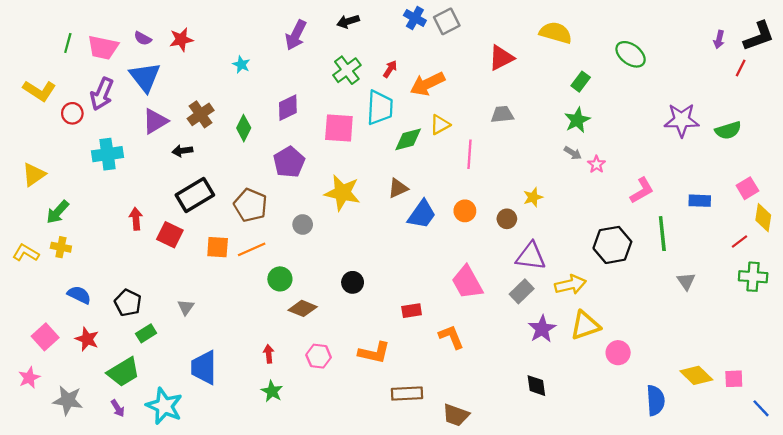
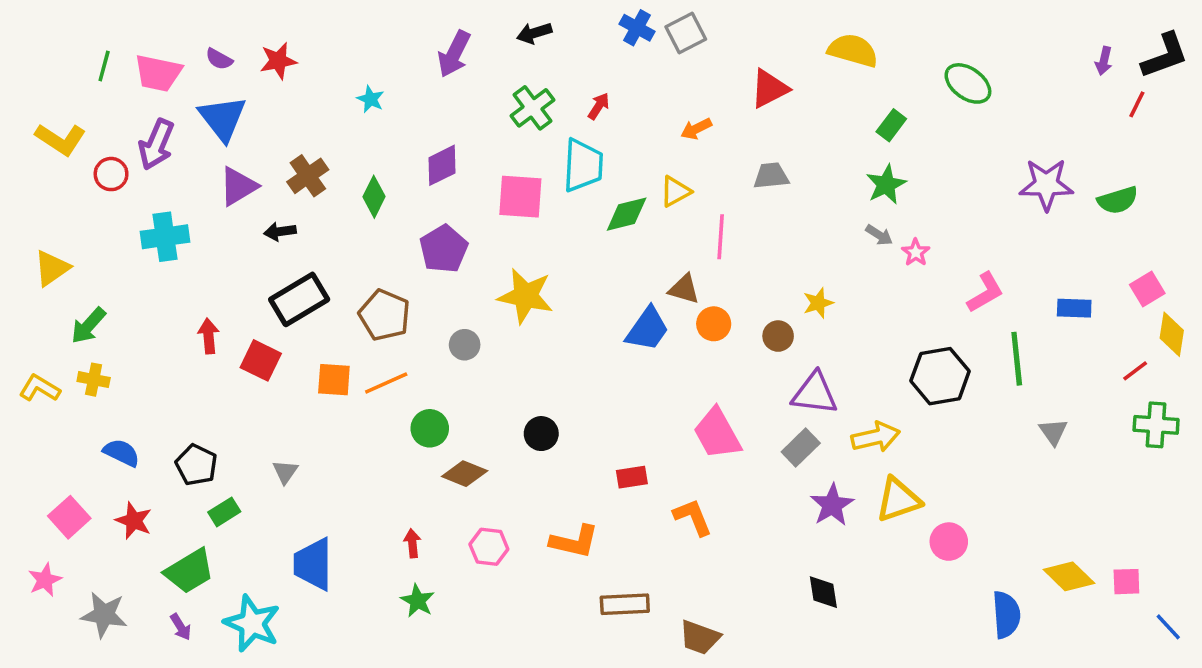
orange arrow: (427, 84) -> (696, 129), moved, size x0.6
brown triangle: (398, 188) -> (684, 289), moved, turned 40

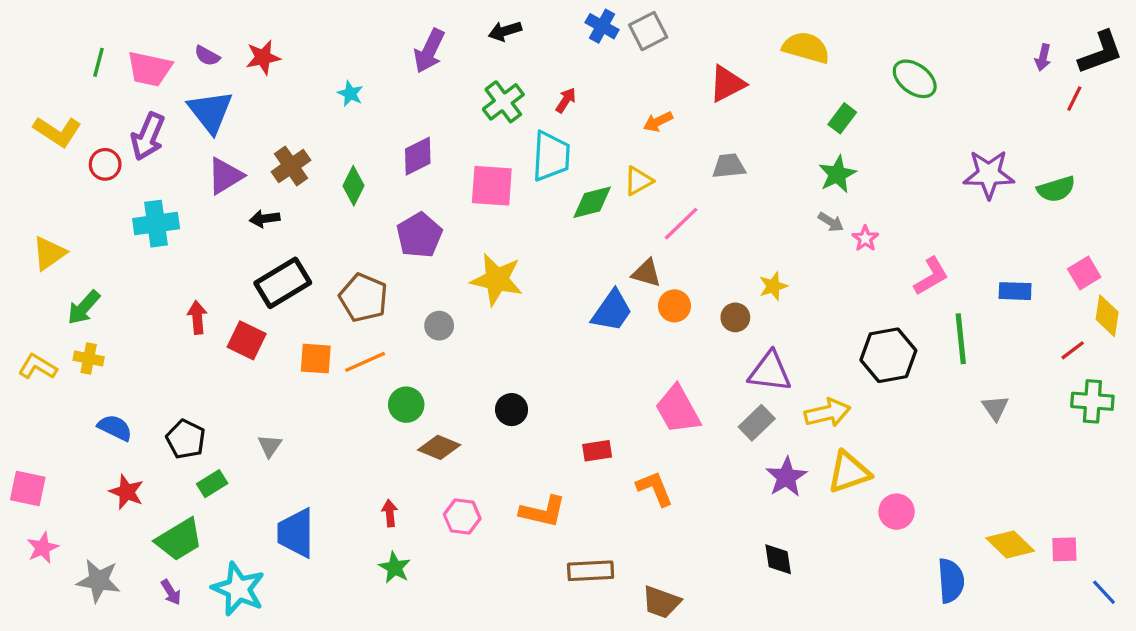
pink line: (721, 237) -> (681, 224), turned 42
pink square: (69, 517) -> (28, 489), moved, turned -36

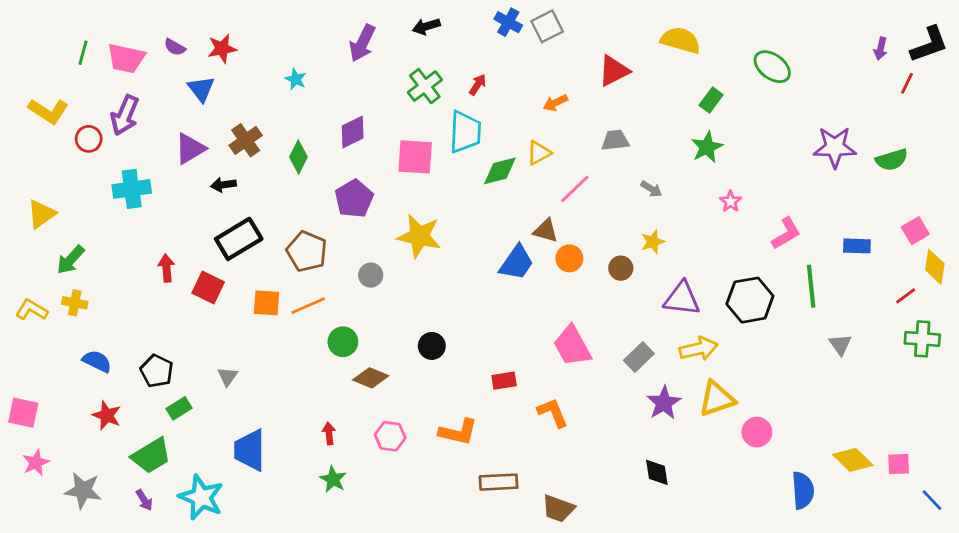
blue triangle: (210, 112) -> (201, 89), moved, size x0.7
gray arrow: (831, 222) -> (651, 189), moved
purple triangle: (770, 372) -> (682, 299), moved

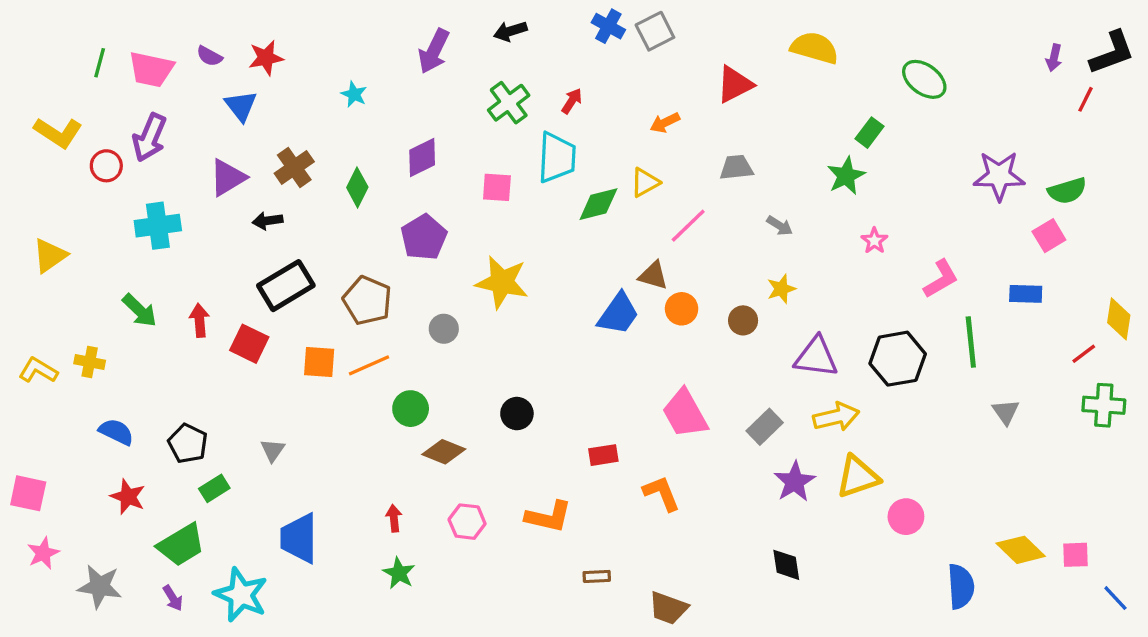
green rectangle: (711, 100) -> (869, 133), moved
pink square: (415, 157) -> (497, 187), size x0.7
pink square: (915, 231) -> (1049, 236), moved
green arrow: (71, 260) -> (140, 310), moved, turned -88
brown rectangle: (499, 482) -> (597, 576), size x0.6

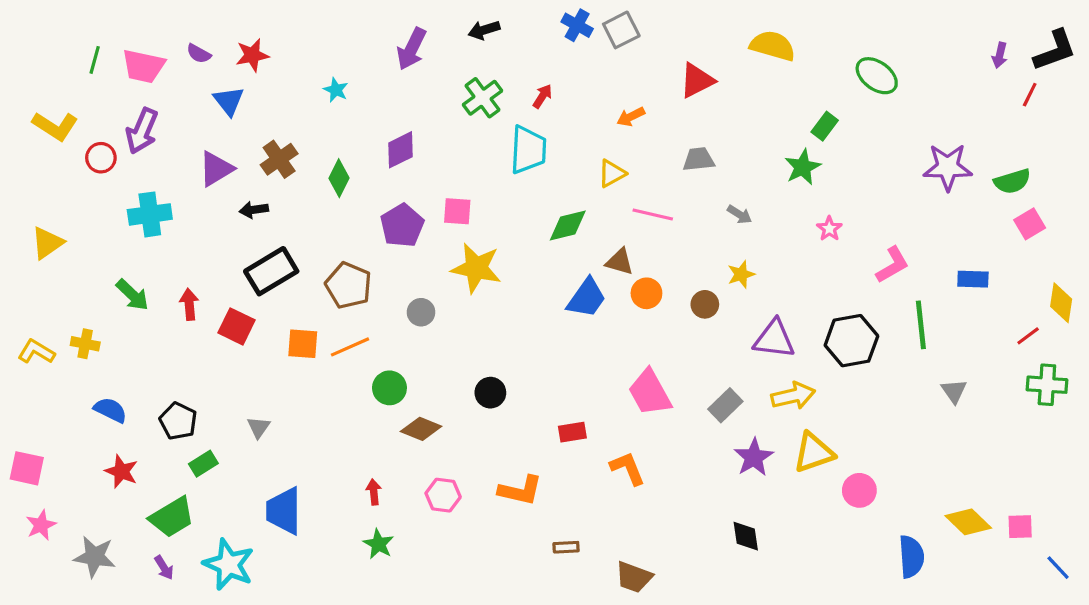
pink square: (497, 187) -> (457, 211), moved
green diamond: (598, 204) -> (568, 225), moved
pink line: (688, 226) -> (653, 214), turned 57
pink square: (1049, 236) -> (1030, 224), moved

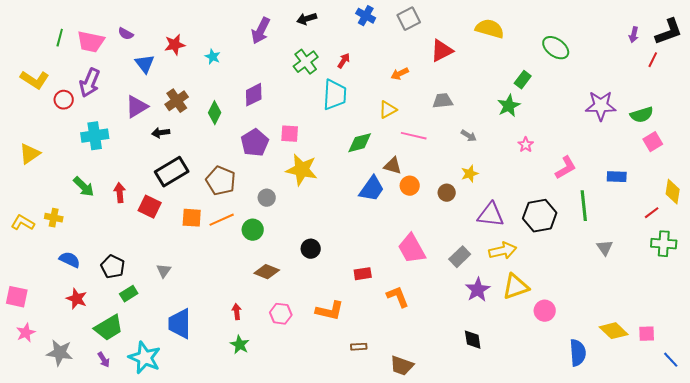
gray square: (621, 30) -> (409, 19), moved
red star: (252, 55) -> (175, 45), moved
green circle: (389, 388) -> (253, 230), moved

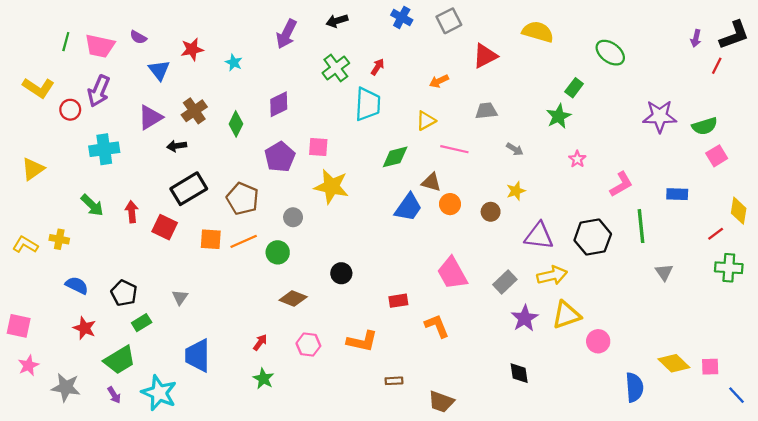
red arrow: (237, 312) -> (260, 342), turned 42

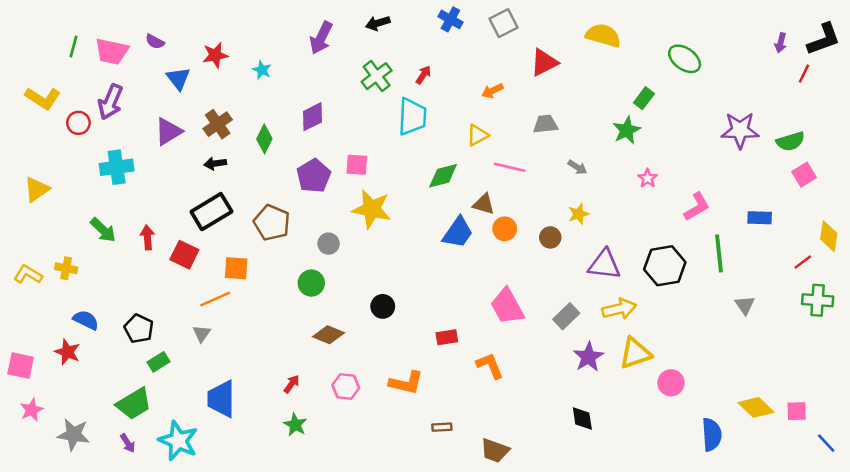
black arrow: (177, 146) -> (215, 164), moved
orange line: (244, 241) -> (215, 299), moved
red star: (84, 328) -> (67, 352), moved

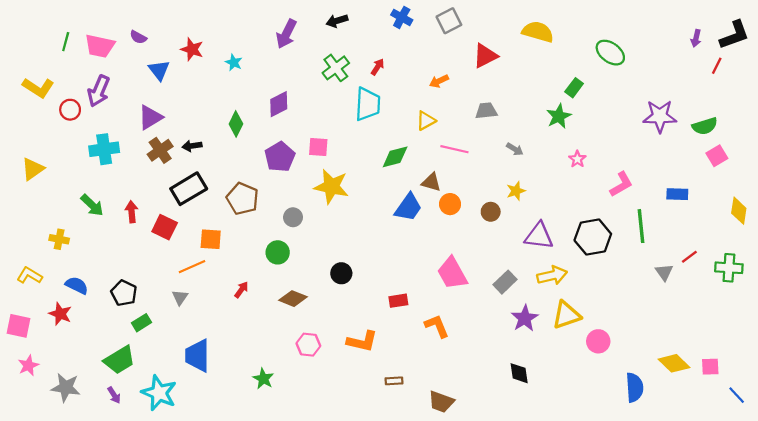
red star: (215, 55) -> (192, 49), turned 30
brown cross: (218, 124) -> (160, 150), moved
red line: (803, 262) -> (689, 257), moved
yellow L-shape: (28, 274) -> (29, 275), moved
red arrow: (292, 384) -> (241, 290), moved

